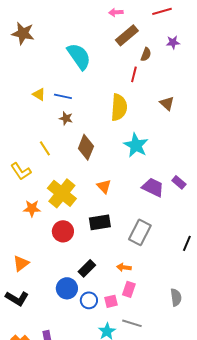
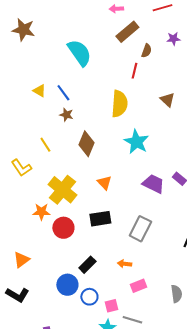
blue line: (63, 96) -> (63, 93), turned 42
orange star: (32, 208) -> (41, 212), moved
pink rectangle: (129, 289) -> (138, 286), moved, turned 49
pink square: (111, 301) -> (111, 306), moved

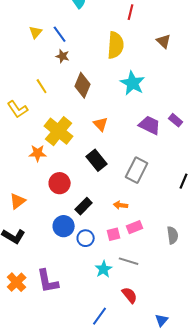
yellow triangle: (39, 91) -> (36, 32), turned 40
black rectangle: (100, 219) -> (97, 160), turned 60
red circle: (63, 228) -> (60, 183), moved
pink square: (111, 306) -> (114, 234), moved

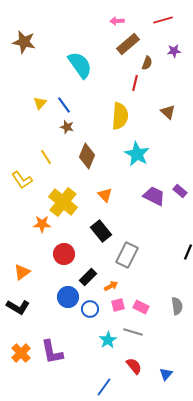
gray rectangle: (137, 170) -> (127, 255), moved
orange arrow: (121, 205) -> (111, 286), moved, turned 144
pink rectangle: (135, 227) -> (141, 307), moved, turned 49
blue triangle: (162, 320) -> (166, 374), moved

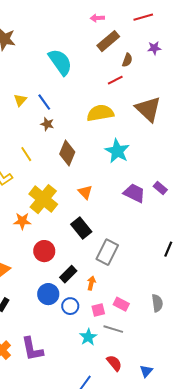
red line: (135, 83) -> (115, 80), turned 49
brown triangle: (168, 112) -> (148, 109), size x1.8
yellow semicircle: (120, 116) -> (100, 113), turned -104
orange arrow: (111, 286) -> (91, 283), turned -48
pink square: (118, 305) -> (98, 310), moved

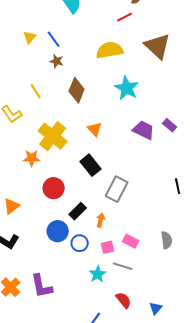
black line: (168, 249) -> (178, 186), turned -35

